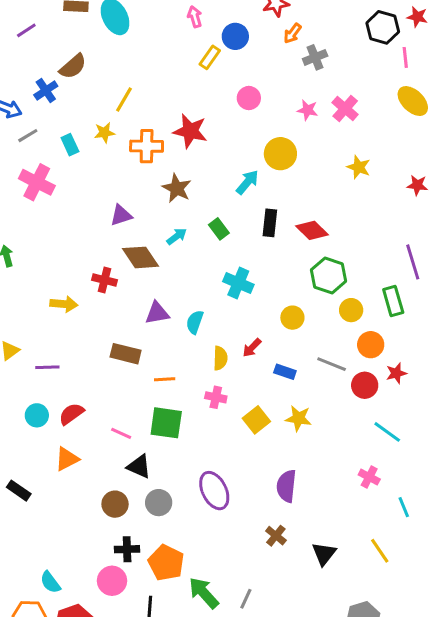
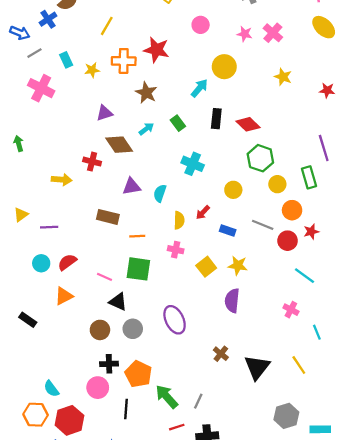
yellow star: (104, 133) -> (92, 70), moved
purple semicircle: (286, 486) -> (232, 301), moved
black triangle: (324, 554) -> (257, 367), size x1.4

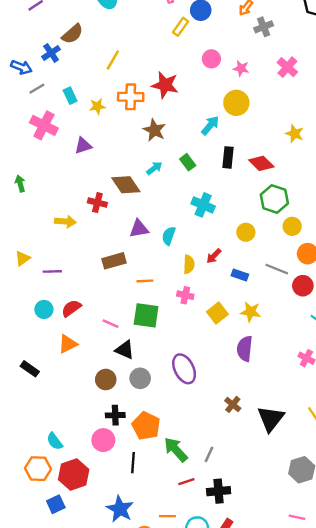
pink star: (245, 34) -> (241, 68), moved
yellow star: (283, 77) -> (295, 134), moved
purple triangle: (104, 113) -> (83, 146), moved
brown rectangle: (108, 217) -> (114, 261), turned -30

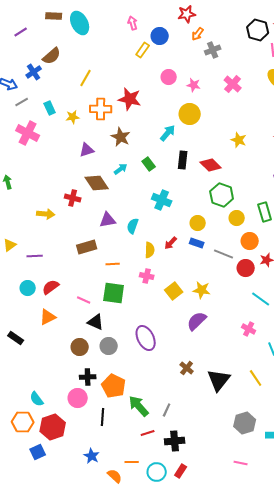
purple triangle: (83, 146) -> (87, 150), moved
blue rectangle: (240, 275) -> (197, 243), moved
purple semicircle: (245, 349) -> (197, 321), turned 40
blue star: (120, 509) -> (92, 456), size x0.7

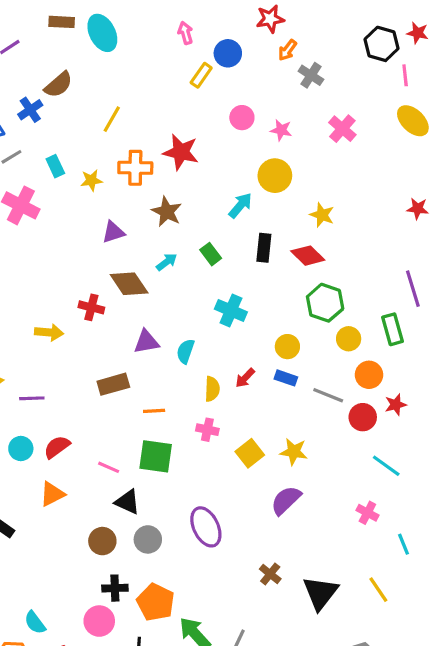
gray cross: (213, 50) -> (311, 75), turned -35
yellow star: (239, 140) -> (322, 215), moved

